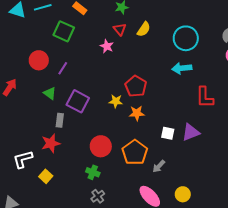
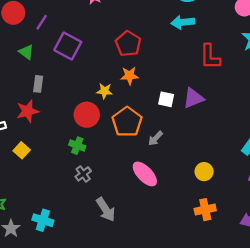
purple square: (78, 101) -> (68, 46), moved
yellow star: (116, 101) -> (105, 91), moved
yellow circle: (183, 194) -> (204, 172), moved

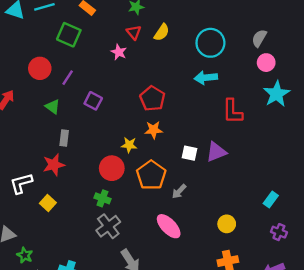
purple square: (68, 46) -> (93, 101), size x0.7
gray cross: (83, 174) -> (108, 226), size x1.5

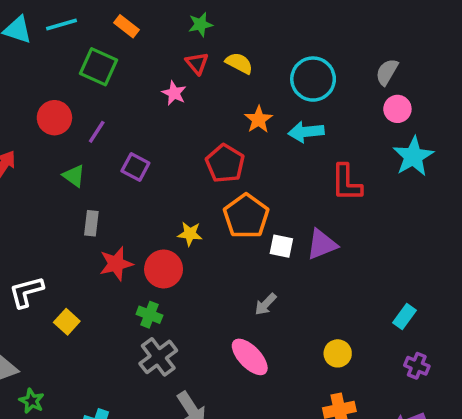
yellow semicircle: (162, 32) -> (239, 63), turned -96
orange star: (154, 130) -> (259, 119), moved, turned -30
red star: (54, 165) -> (116, 264), moved
orange pentagon: (151, 175) -> (246, 216), moved

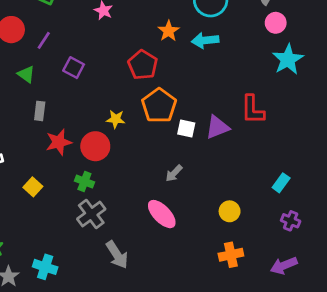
red L-shape: (346, 183) -> (253, 110), moved
yellow square: (67, 322) -> (33, 187), moved

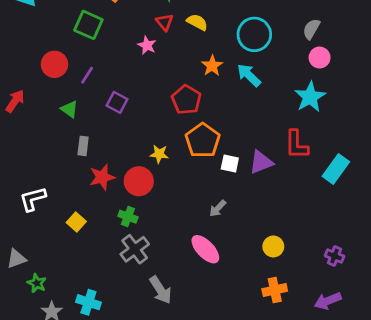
cyan arrow: (205, 40) -> (249, 75), turned 50
cyan star: (288, 59) -> (310, 97), moved
cyan rectangle: (281, 183) -> (336, 169), moved, size x1.5

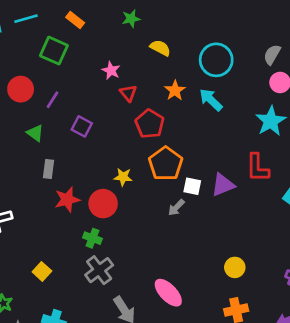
red triangle: (165, 22) -> (128, 93), moved
gray arrow: (218, 208) -> (176, 208), moved
yellow square: (76, 222) -> (42, 271), moved
pink ellipse: (205, 249) -> (168, 293), moved

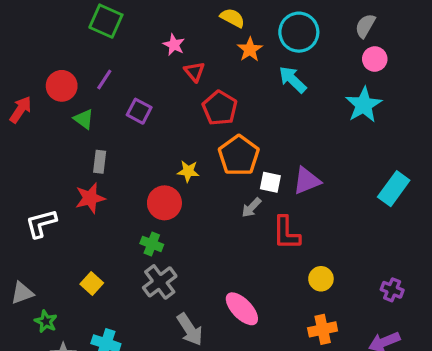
red circle: (21, 89) -> (62, 86), moved
orange star: (175, 90) -> (250, 49), moved
red L-shape: (257, 168) -> (286, 233), moved
red star: (67, 200) -> (90, 198), moved

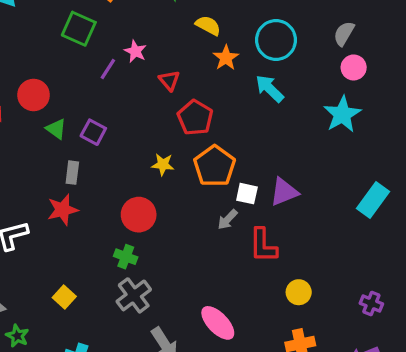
pink star: (174, 45) -> (135, 51), moved
purple line: (104, 80) -> (108, 69), moved
purple square: (139, 111) -> (93, 132), moved
yellow star: (188, 171) -> (163, 164), moved

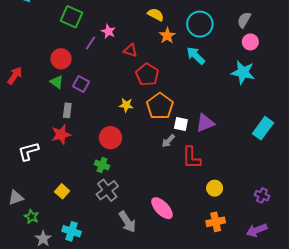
red triangle: (169, 80) -> (130, 50), turned -32
red circle: (34, 95) -> (61, 59), moved
cyan star: (342, 114) -> (243, 72), turned -30

